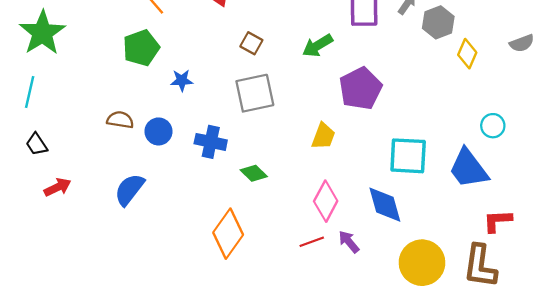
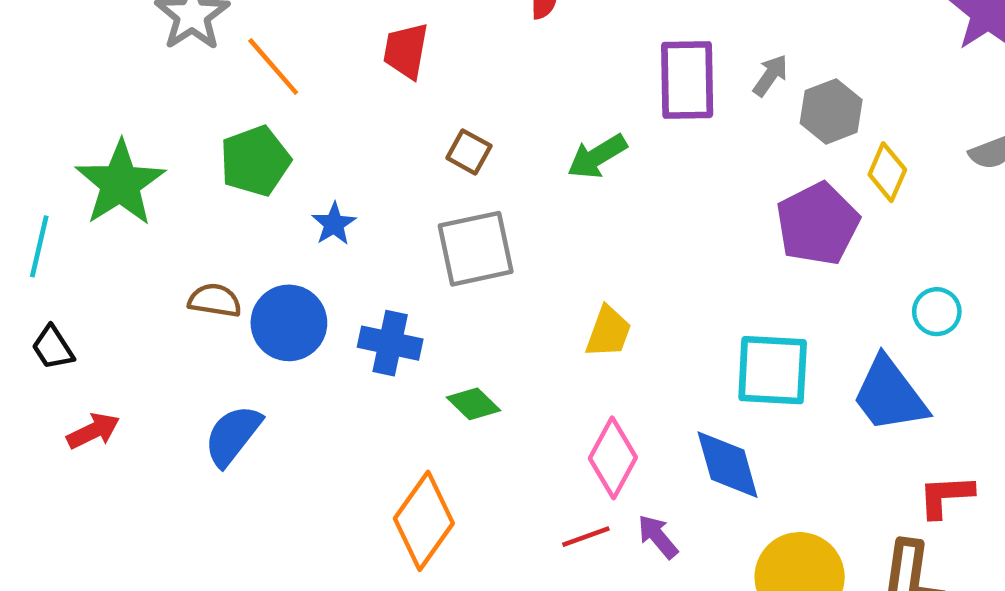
green star: (42, 33) -> (120, 183), moved
blue star: (182, 80) -> (334, 224), turned -30
purple pentagon: (360, 89) -> (818, 224), moved
blue circle: (158, 131) -> (289, 323), size x1.4

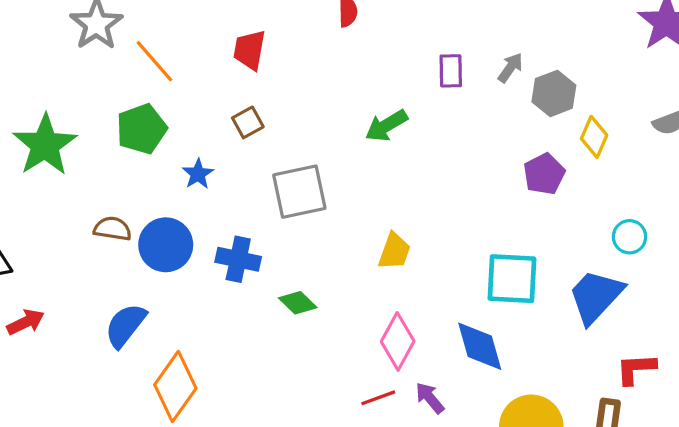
purple rectangle: (687, 80) -> (451, 71), size x0.6
brown square: (469, 152) -> (248, 122), moved, turned 32
purple pentagon: (818, 224) -> (544, 174), size x0.7
blue trapezoid: (890, 395) -> (596, 296), turned 80
orange diamond: (424, 521) -> (175, 387), moved

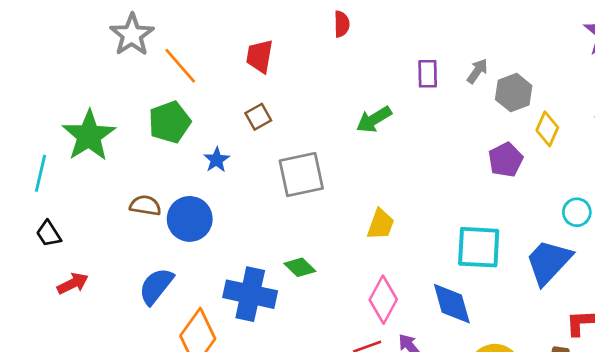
blue cross: (238, 259) -> (250, 294), moved, size x1.4

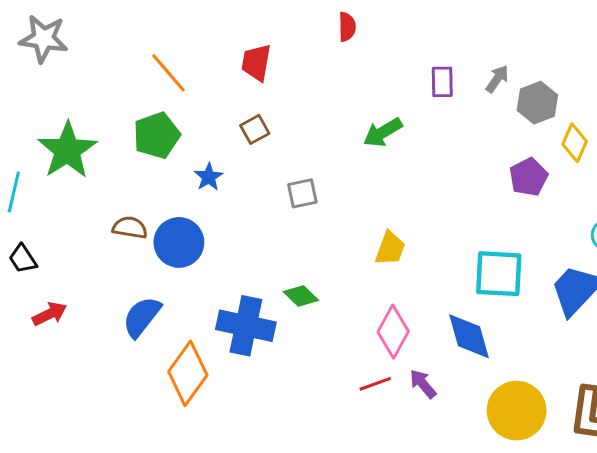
gray star: (132, 35) -> (44, 39), moved, turned -30
gray square: (301, 175) -> (302, 193), size x0.6

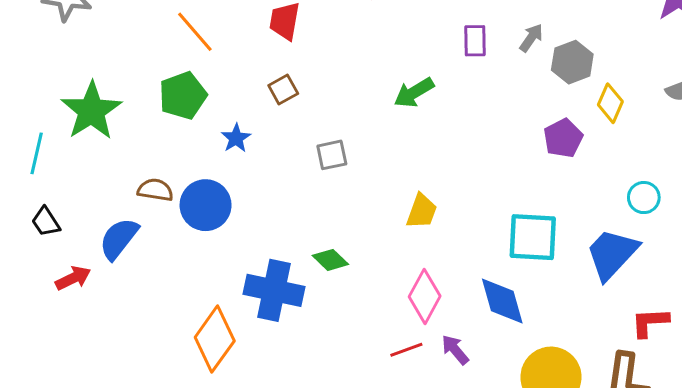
blue semicircle: (142, 317) -> (119, 239), moved

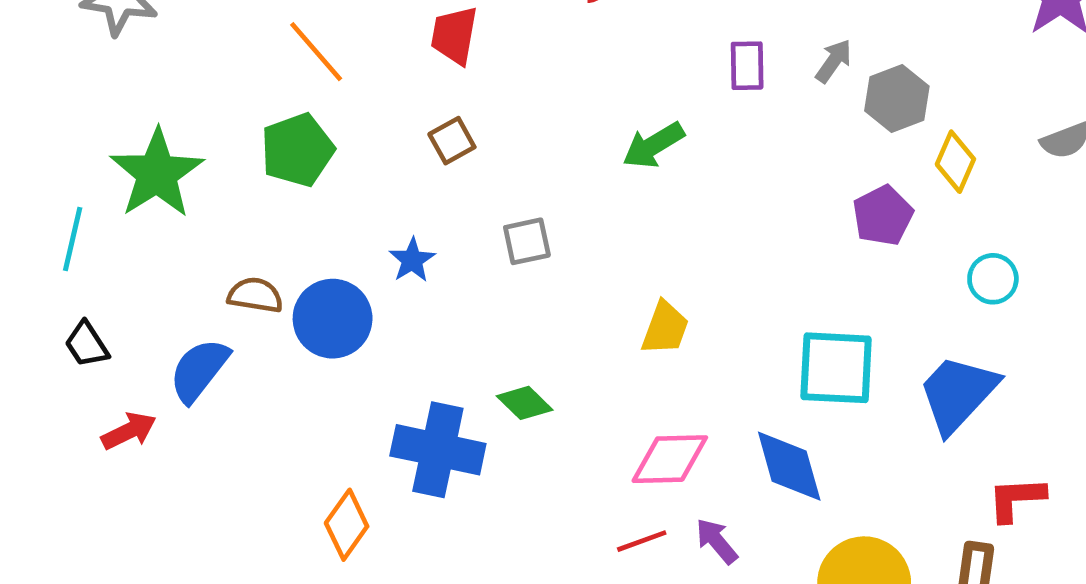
blue star: (236, 138) -> (412, 260), moved
cyan circle: (644, 198) -> (993, 279), moved
pink diamond: (425, 296) -> (670, 459), turned 60
orange diamond: (215, 339) -> (347, 525), size x0.7

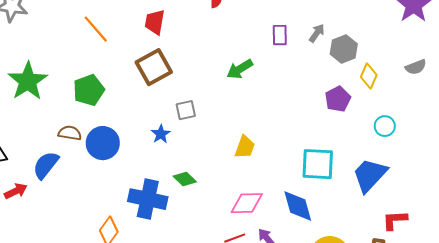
brown square: (452, 141) -> (154, 67), size x1.8
green pentagon: (297, 150) -> (89, 90), moved
blue star: (412, 260) -> (161, 134), moved

